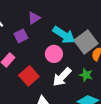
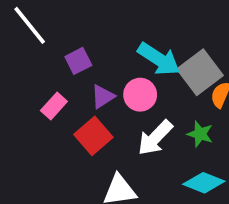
purple triangle: (34, 18) -> (103, 97), moved

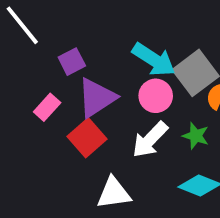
pink circle: (140, 95) -> (156, 96), moved
purple triangle: (103, 97) -> (97, 98), size x1.6

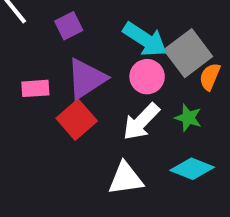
purple square: (72, 62) -> (69, 26), moved
pink rectangle: (47, 107) -> (35, 88), turned 44
white triangle: (114, 193) -> (126, 178), moved

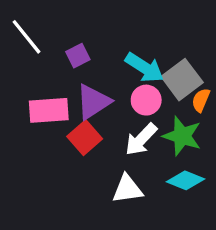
pink rectangle: (35, 88) -> (49, 110), size x1.6
green star: (188, 118) -> (182, 136), size x1.6

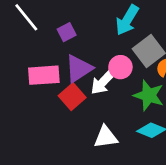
cyan arrow: (144, 68) -> (127, 20), moved, turned 88
white arrow: (141, 139) -> (103, 82), moved

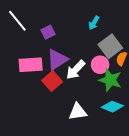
cyan arrow: (127, 20) -> (94, 23), size x0.6
pink circle: (120, 67) -> (100, 65), moved

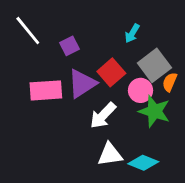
white arrow: (76, 70) -> (103, 115), moved
red square: (52, 81) -> (111, 72), moved
cyan diamond: (112, 107) -> (143, 163), moved

